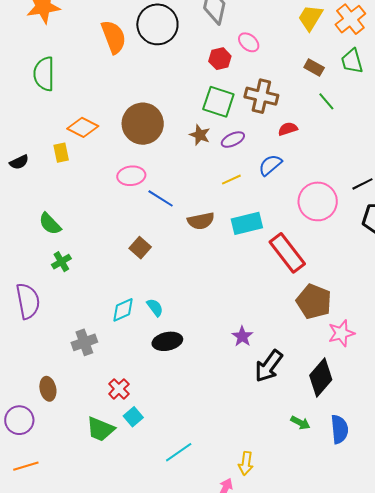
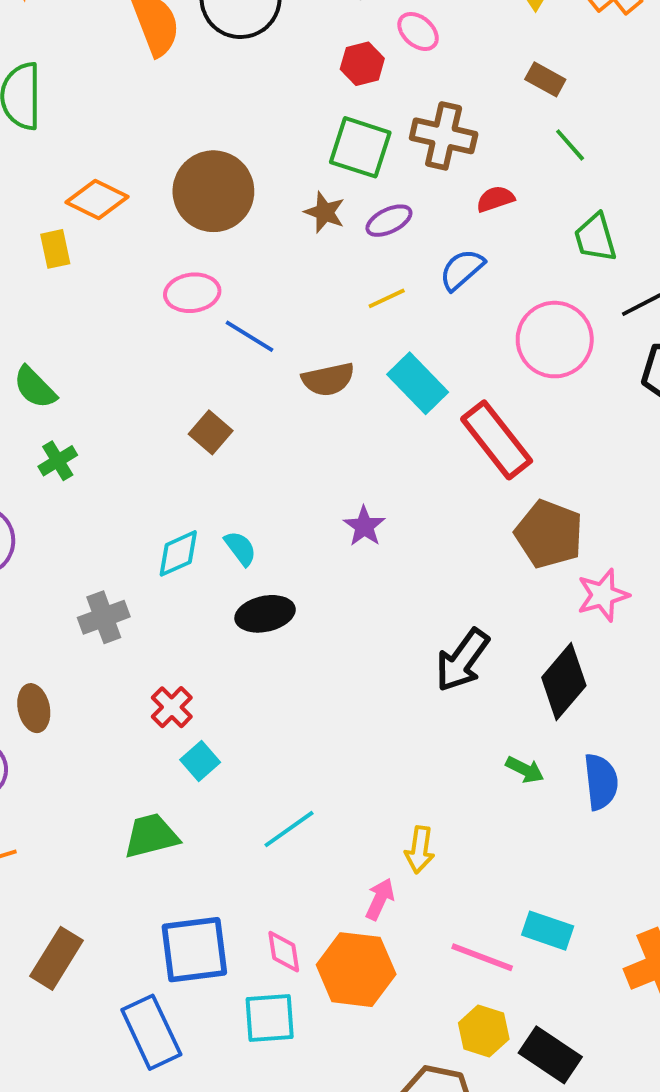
green trapezoid: (352, 61) -> (595, 238), moved
cyan rectangle: (247, 223) -> (418, 383), turned 60
purple star: (242, 336) -> (364, 526), moved
green trapezoid: (100, 429) -> (151, 836), moved, turned 144

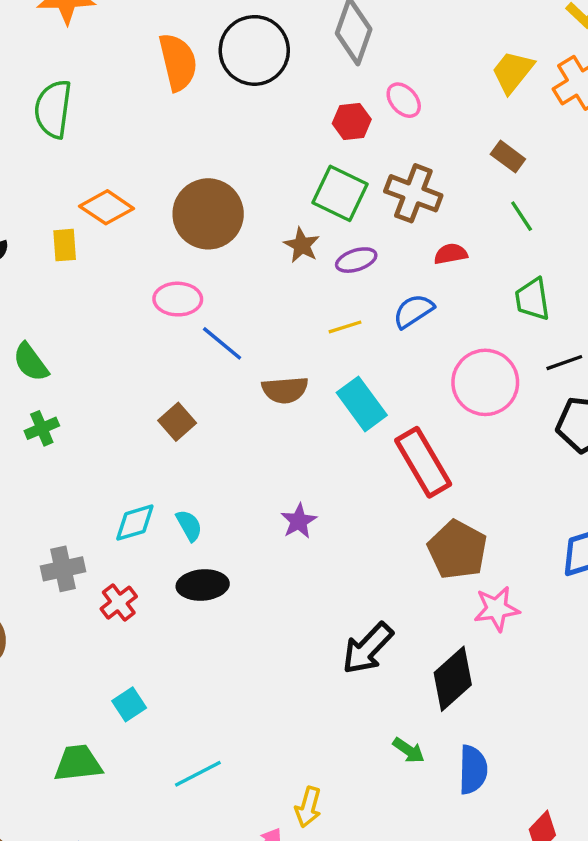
red cross: (172, 707) -> (119, 603), moved

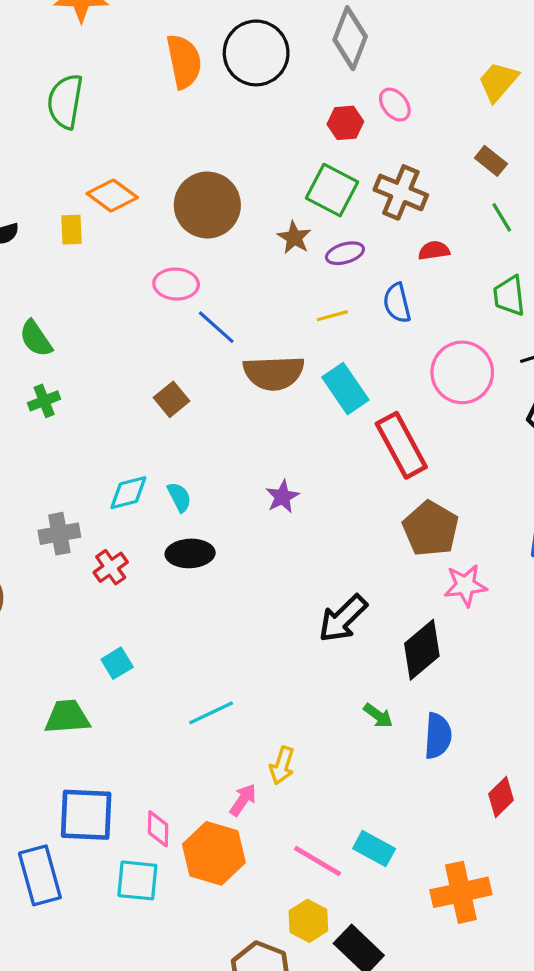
blue semicircle: (413, 311) -> (397, 303), turned -72
brown semicircle: (285, 390) -> (274, 373), size x1.4
cyan line: (198, 774) -> (211, 713), moved

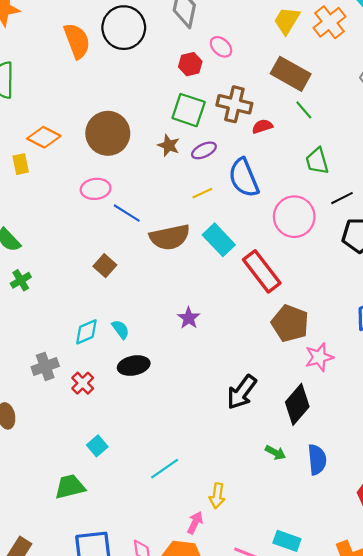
brown rectangle: (491, 161) -> (291, 74), size x1.8
red semicircle: (434, 251) -> (262, 126), moved
blue semicircle: (397, 303) -> (244, 178), size x1.5

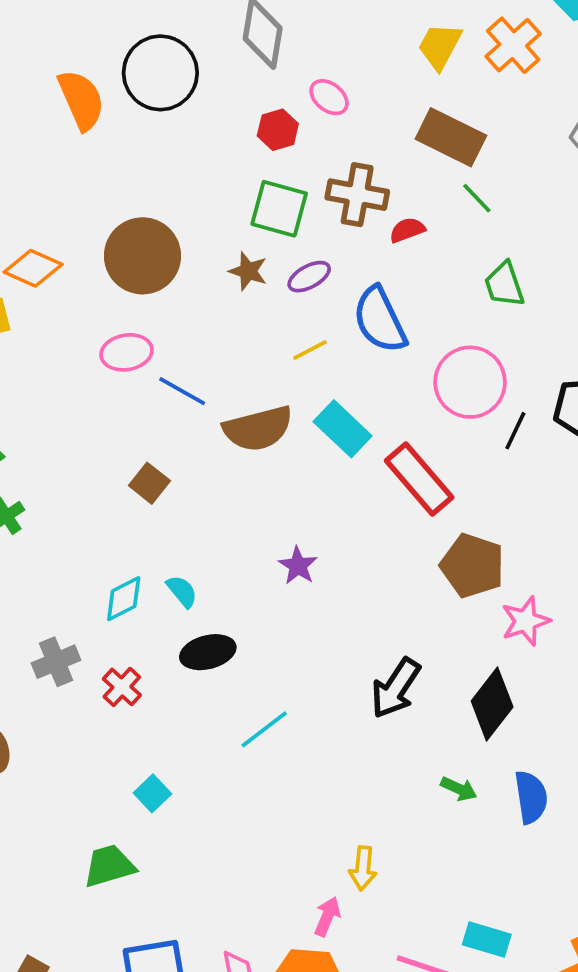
black line: (342, 198) -> (515, 431), moved, turned -35
cyan line: (165, 469) -> (264, 729), moved

